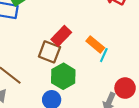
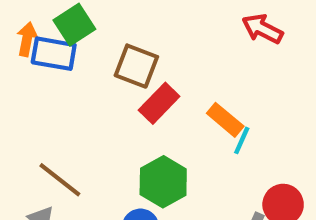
brown square: (49, 52) -> (136, 66), moved

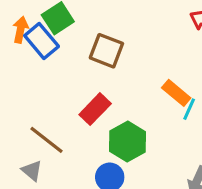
blue rectangle: (54, 54) -> (42, 41), turned 40
red rectangle: (159, 103) -> (95, 109), moved

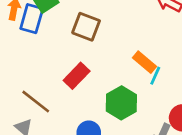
blue rectangle: (42, 41) -> (32, 19), turned 56
green hexagon: (128, 142) -> (121, 103), moved

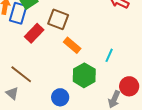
orange rectangle: (144, 62) -> (72, 45), moved
red rectangle: (77, 76) -> (34, 33), moved

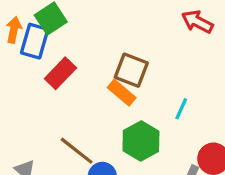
brown square: (58, 19) -> (131, 70), moved
brown line: (21, 74) -> (77, 151), moved

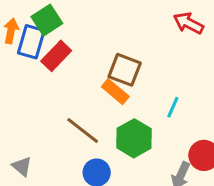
red rectangle: (60, 73) -> (56, 56), moved
brown line: (77, 151) -> (83, 131), moved

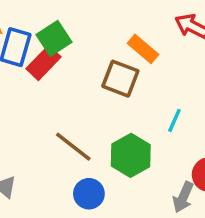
green square: (47, 20) -> (54, 38), moved
orange rectangle: (115, 92) -> (143, 49), moved

